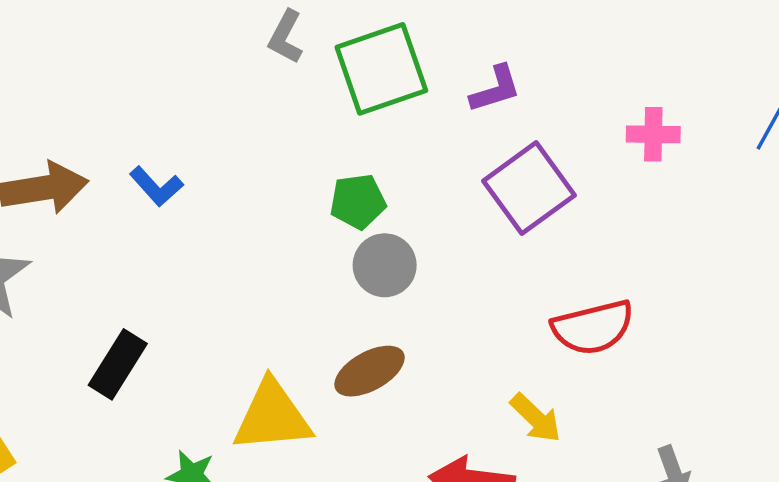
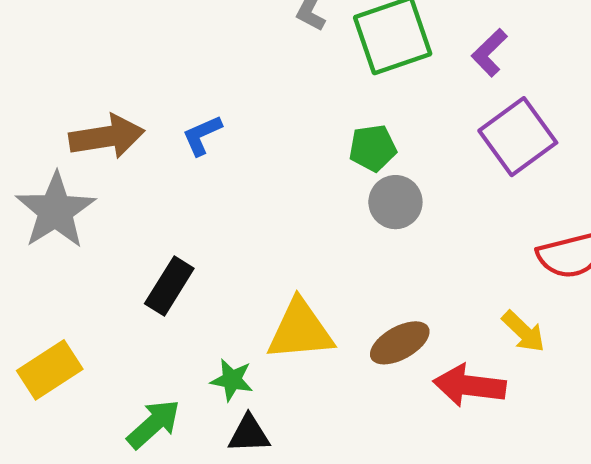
purple L-shape: (495, 89) -> (489, 53), turned 153
blue L-shape: (156, 186) -> (202, 135), turned 108
brown ellipse: (370, 371) -> (400, 343), moved

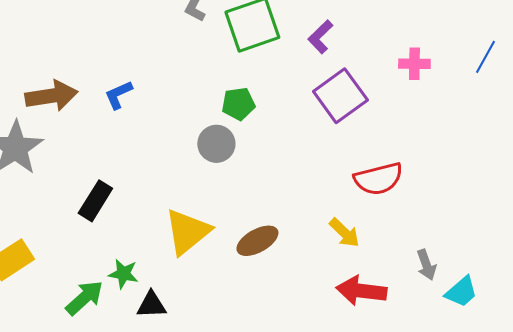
gray circle: (395, 202) -> (216, 144), moved
yellow triangle: (300, 330) -> (187, 232), turned -34
green star: (232, 380) -> (123, 274), moved
red arrow: (469, 386) -> (361, 291), moved

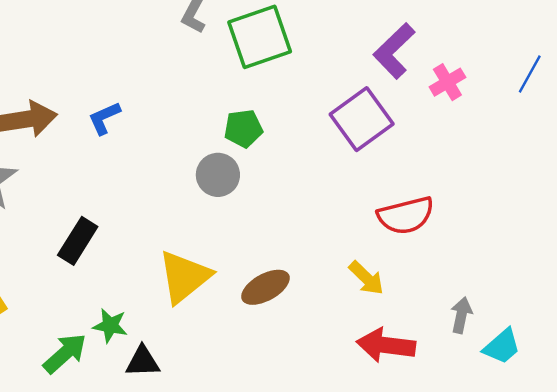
purple L-shape: (320, 37) -> (394, 51), moved, size x1.4
pink cross: (414, 64) -> (447, 82), turned -32
gray arrow: (426, 265) -> (461, 315), turned -148

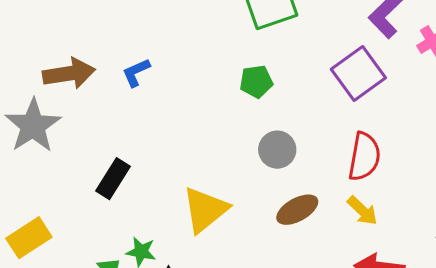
gray circle: (218, 175) -> (277, 150), moved
red semicircle: (406, 215) -> (364, 157), moved, turned -66
brown ellipse: (265, 287) -> (297, 210), moved

